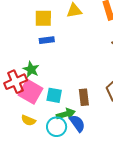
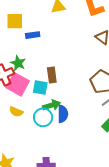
yellow square: (43, 18) -> (15, 21), moved
brown rectangle: (84, 97) -> (52, 75), moved
blue semicircle: (77, 123) -> (63, 114), turned 36

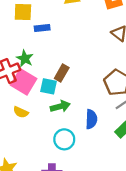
brown rectangle: (52, 75) -> (62, 73), turned 35
blue semicircle: (63, 114) -> (91, 119), moved
cyan circle: (43, 117) -> (64, 139), moved

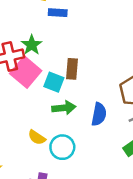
brown rectangle: (62, 73) -> (72, 69), turned -35
yellow semicircle: (21, 112) -> (37, 137), moved
blue semicircle: (91, 119) -> (99, 114), moved

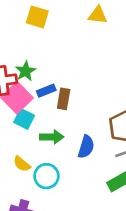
blue rectangle: (58, 13) -> (46, 91), moved, turned -30
cyan square: (54, 82) -> (24, 119), moved

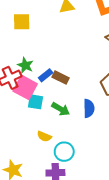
brown rectangle: (64, 99) -> (61, 77), turned -56
green arrow: (52, 137) -> (61, 109), turned 48
cyan circle: (46, 176) -> (64, 152), moved

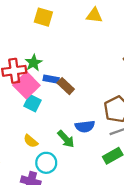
blue rectangle: (46, 75) -> (51, 79), turned 32
blue semicircle: (89, 108) -> (85, 126), turned 66
green arrow: (61, 109) -> (66, 139), moved

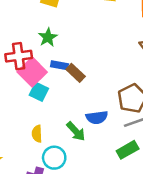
green star: (34, 63) -> (48, 37), moved
yellow semicircle: (31, 141) -> (37, 134), turned 48

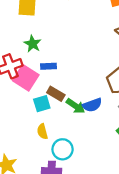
brown rectangle: (76, 73) -> (56, 94), moved
cyan square: (39, 92) -> (42, 104), moved, turned -30
green arrow: (76, 131) -> (76, 106), moved

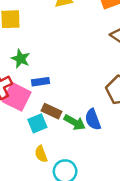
blue semicircle: (92, 105) -> (93, 119), turned 96

